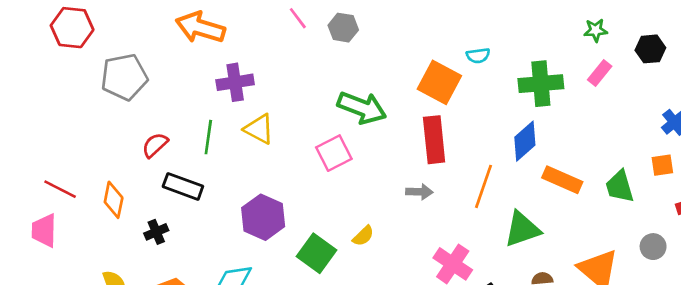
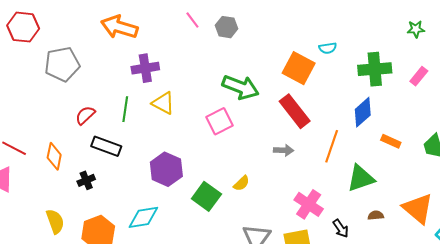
pink rectangle: (600, 73) -> (419, 76), moved
red rectangle: (434, 140) -> (295, 111), turned -32
orange rectangle: (562, 180) -> (391, 141), size x0.7

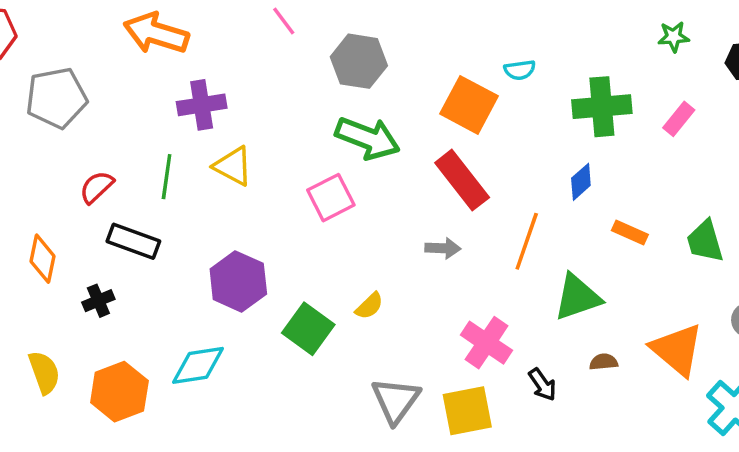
gray hexagon: (226, 27) -> (359, 61), moved, size x1.4
blue diamond: (363, 112) -> (581, 182), size x0.7

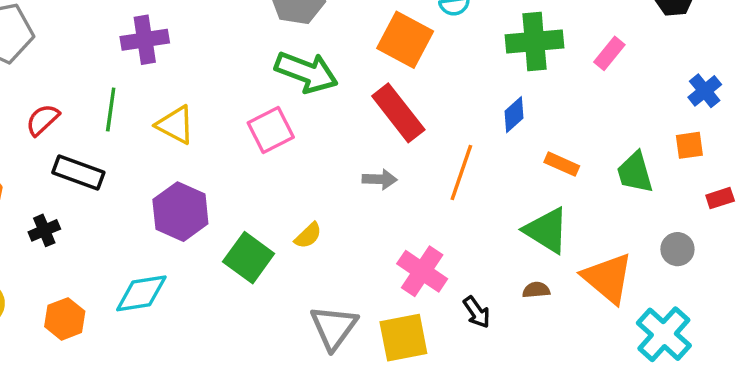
yellow triangle: (233, 166) -> (175, 125), moved
green triangle: (577, 297) -> (546, 230), moved, turned 51
orange hexagon: (119, 392) -> (65, 319), size x0.7

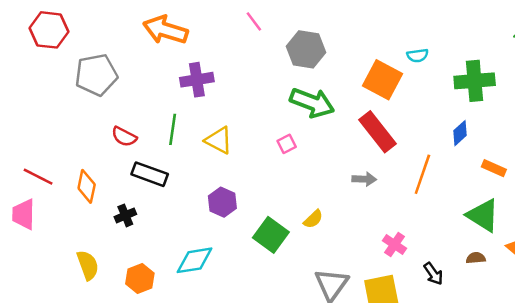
red semicircle: (43, 120) -> (124, 137), turned -110
pink square: (271, 130) -> (287, 144), size x0.6
purple hexagon: (180, 212) -> (222, 202), size x0.7
pink cross: (422, 271) -> (395, 245), size x0.7

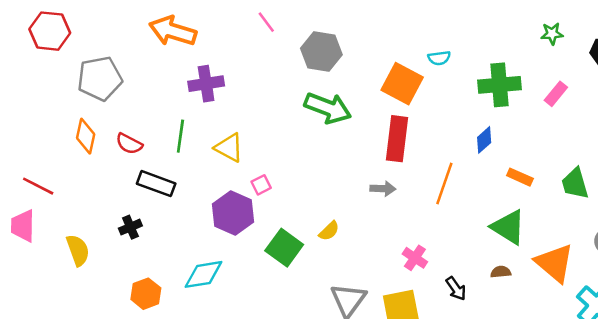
red rectangle: (378, 132) -> (397, 139), turned 45
pink square: (287, 144) -> (261, 185), moved
orange diamond: (87, 186) -> (86, 136), moved
purple hexagon: (222, 202) -> (233, 213), size x1.4
yellow semicircle: (88, 265) -> (78, 250), moved

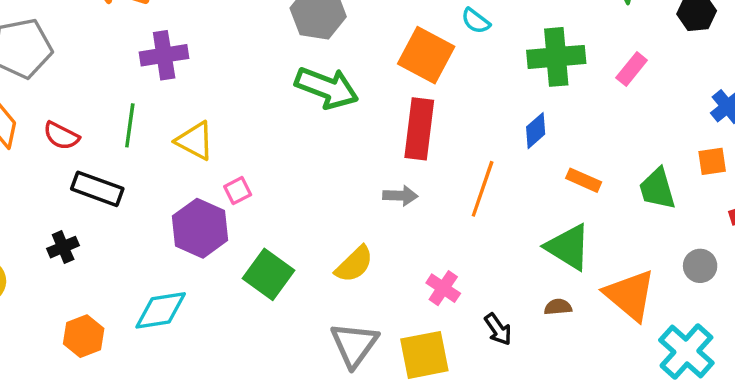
cyan semicircle: (439, 58) -> (476, 21), turned 45
yellow semicircle: (329, 231) -> (354, 264), moved, size x1.4

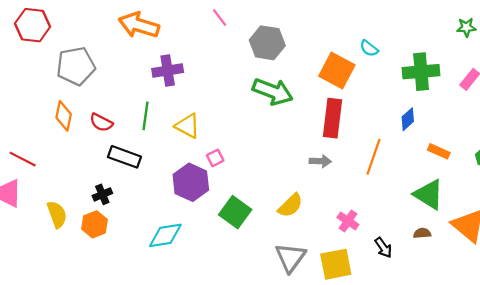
orange hexagon: (84, 336) -> (95, 224), moved

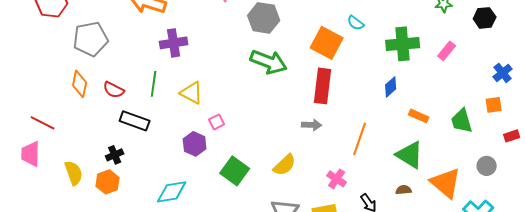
orange line: (373, 157) -> (360, 139), moved
purple hexagon: (191, 182) -> (195, 144), size x0.7

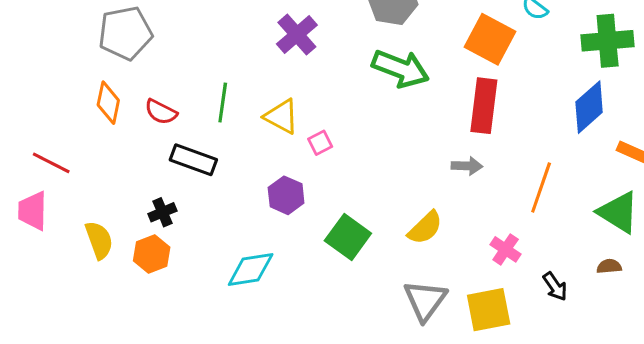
purple cross: (174, 43) -> (297, 35), moved, turned -32
blue diamond: (391, 87) -> (589, 107), size x1.6
pink square: (217, 122) -> (320, 143), moved

